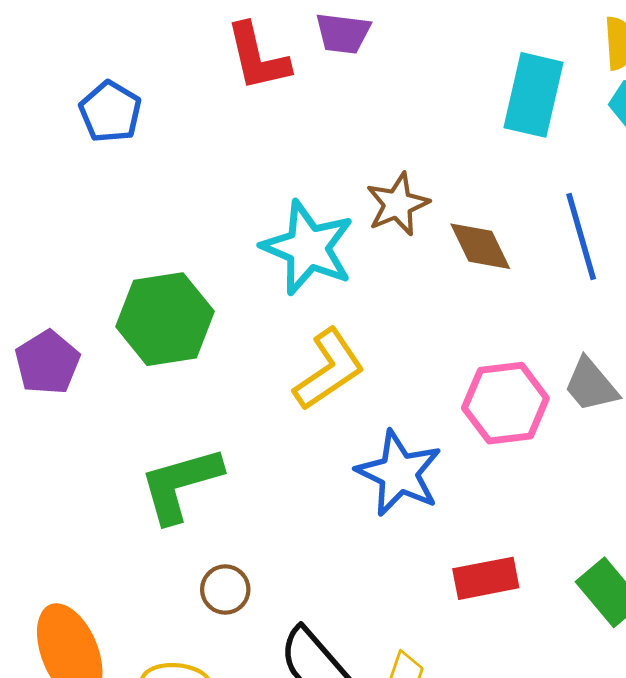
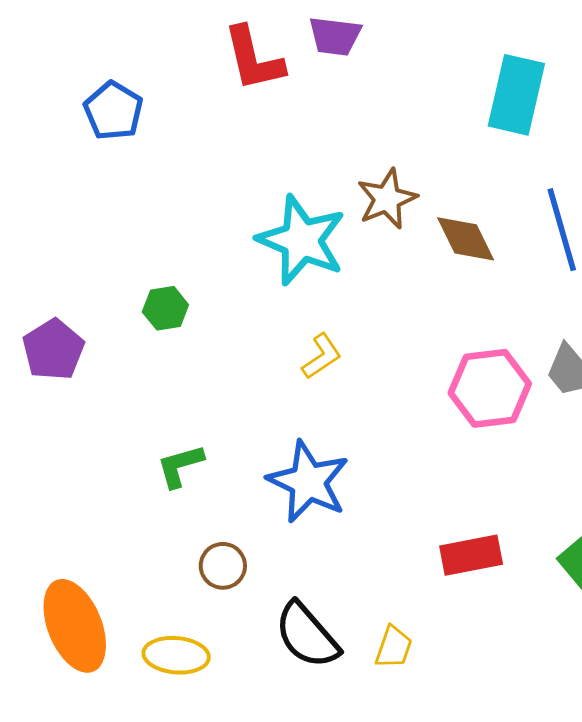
green hexagon: (165, 319) -> (165, 308), size x0.5
yellow L-shape: (329, 370) -> (322, 356), size x0.6
blue star: (399, 473) -> (308, 482), moved
green L-shape: (180, 484) -> (180, 466), size x0.6

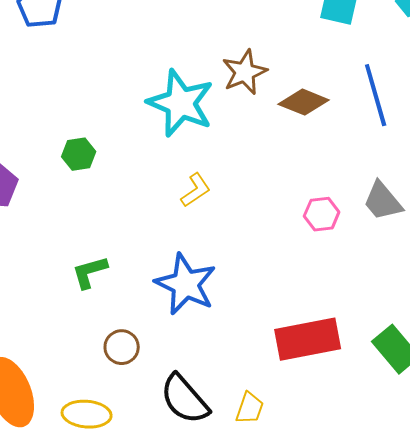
brown diamond: (466, 239) -> (304, 102), turned -42
pink hexagon: (490, 388) -> (322, 214), size x0.6
red rectangle: (471, 555) -> (308, 339), size x1.4

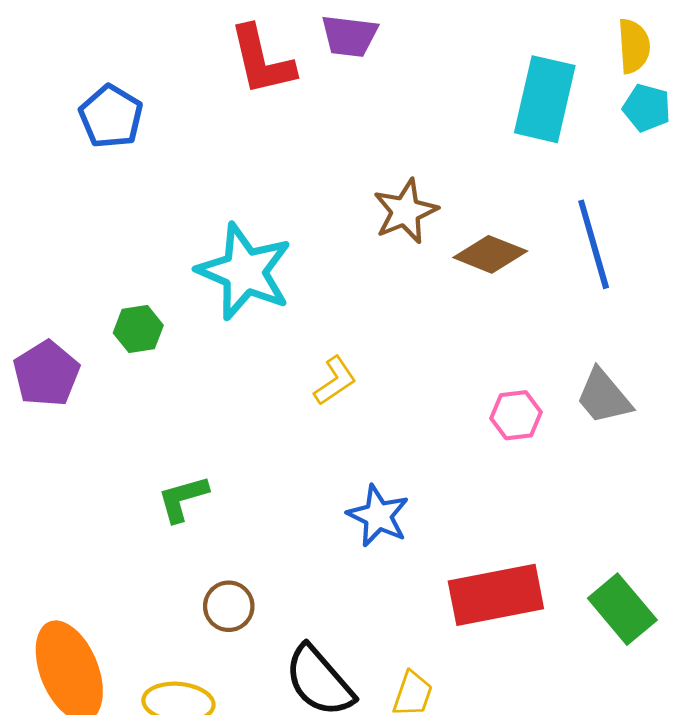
cyan star: (181, 103) -> (245, 272), moved
green hexagon: (79, 154) -> (138, 329), moved
blue star: (186, 284) -> (378, 516), moved, size x0.7

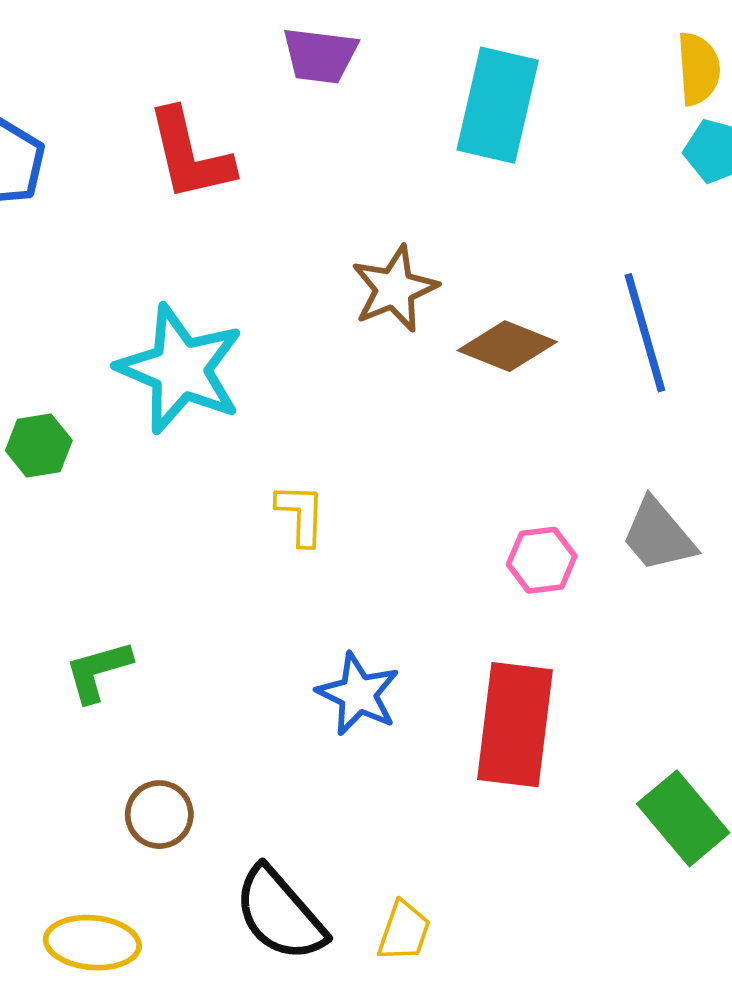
red L-shape: (262, 60) -> (190, 155), moved
cyan rectangle: (545, 99) -> (498, 105), moved
yellow L-shape: (335, 381) -> (301, 514), turned -54
red rectangle: (496, 595) -> (515, 725), moved, turned -72

